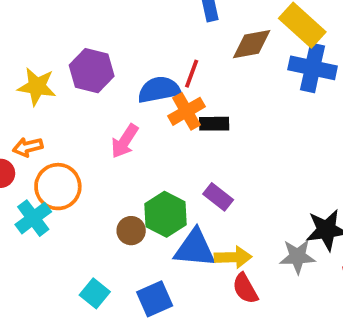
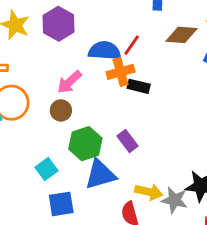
brown circle: (131, 231) -> (61, 110), moved
blue triangle: (195, 248) -> (100, 174), turned -36
yellow arrow: (233, 257) -> (149, 192), moved
cyan square: (95, 293) -> (47, 169), moved

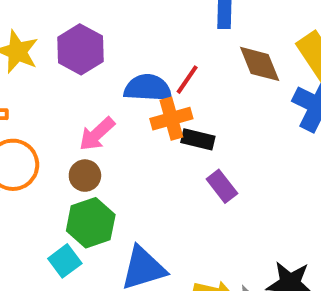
brown diamond: (181, 35) -> (260, 64), turned 64
purple rectangle: (127, 141) -> (222, 186), moved
green hexagon: (85, 144) -> (91, 223), moved

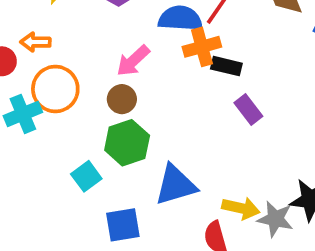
cyan square: (65, 261) -> (86, 176), moved

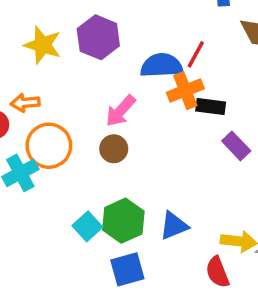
green hexagon: (127, 143) -> (123, 221), moved
blue triangle: (176, 185) -> (174, 226), size x0.7

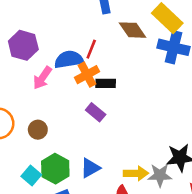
pink arrow: (121, 111) -> (42, 78), moved
purple rectangle: (236, 146) -> (96, 112), moved
brown circle: (114, 149) -> (38, 130), moved

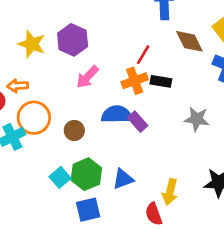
blue semicircle: (69, 59) -> (117, 114), moved
black rectangle: (106, 83) -> (161, 81), moved
yellow arrow: (136, 173) -> (170, 192), turned 95
gray star: (160, 175) -> (197, 119), moved

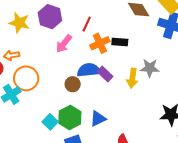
red line: (143, 55) -> (87, 24), moved
brown circle: (74, 130) -> (73, 84), moved
yellow arrow: (170, 192) -> (132, 78), moved

